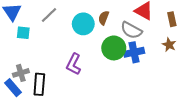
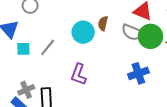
gray line: (49, 15) -> (48, 47), moved
green circle: (114, 48) -> (150, 36), moved
blue cross: (134, 52) -> (138, 73), moved

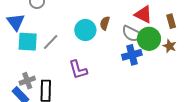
cyan square: (23, 49) -> (28, 42), size x1.5
blue cross: (138, 73) -> (132, 55), moved
purple L-shape: (78, 74) -> (78, 70), turned -40

